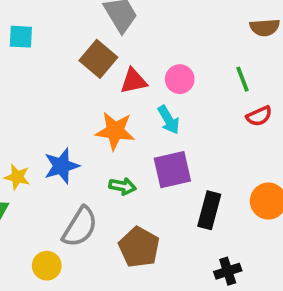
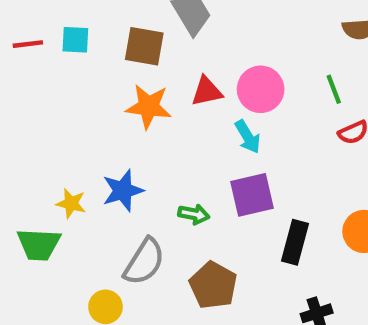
brown square: (98, 59) -> (144, 46), moved, turned -30
pink circle: (180, 79) -> (261, 89), size x1.4
orange star: (115, 131) -> (149, 107), moved

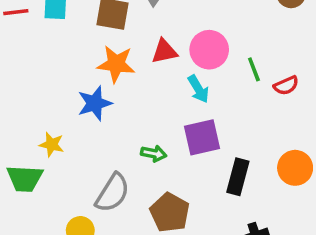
green line: (334, 89) -> (254, 69), moved
blue star: (123, 191) -> (95, 103), moved

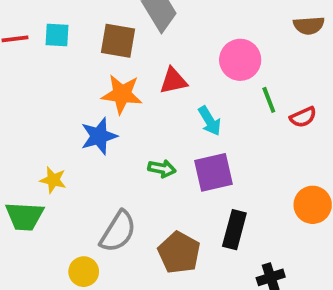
pink circle: (209, 50) -> (240, 60), moved
green arrow: (154, 153) -> (162, 169), moved
black rectangle: (238, 177) -> (234, 230), moved

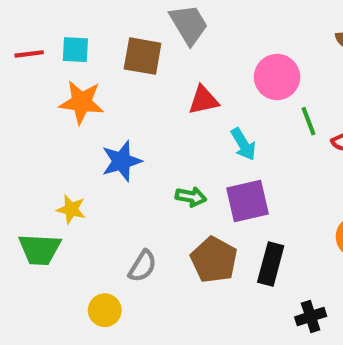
orange star: (122, 94) -> (82, 102), moved
gray semicircle: (118, 232) -> (143, 266), size x0.7
brown pentagon: (179, 253) -> (214, 260), moved

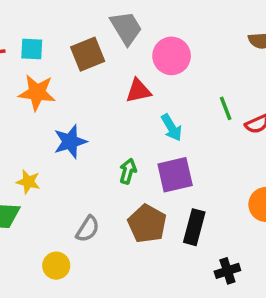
brown square: (143, 56) -> (88, 54), turned -32
pink circle: (277, 77) -> (172, 56), moved
green arrow: (191, 197) -> (128, 171), turned -85

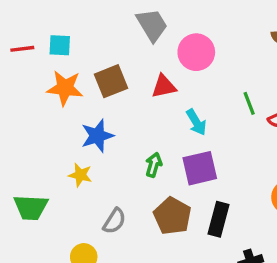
brown square: (88, 54) -> (111, 81), moved
yellow star: (28, 182) -> (80, 175), moved

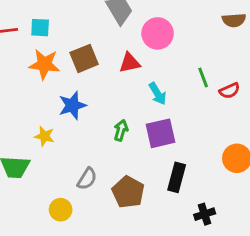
yellow star: (80, 175) -> (44, 136), moved
brown pentagon: (172, 216) -> (128, 192), moved

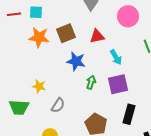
pink circle: (158, 33) -> (128, 16), moved
blue star: (72, 105) -> (76, 61), moved, turned 30
gray semicircle: (87, 179) -> (58, 105), moved

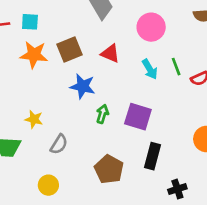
red triangle: (97, 36) -> (110, 53), turned 35
cyan arrow: (116, 57) -> (150, 69), moved
purple square: (118, 84) -> (138, 117), turned 30

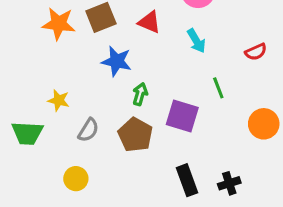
green line: (176, 67) -> (218, 88), moved
purple square: (138, 117) -> (182, 116), moved
black rectangle: (152, 156) -> (187, 180), moved, turned -35
brown pentagon: (109, 169) -> (135, 135), moved

